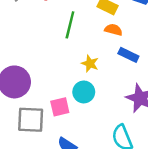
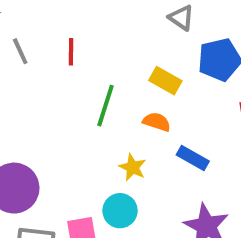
orange semicircle: (113, 30) -> (157, 122), moved

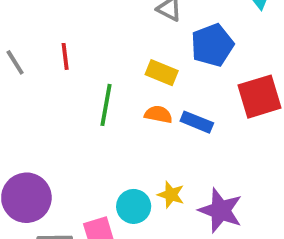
blue rectangle: (193, 158) -> (197, 122), moved
yellow star: (133, 167) -> (171, 195), moved

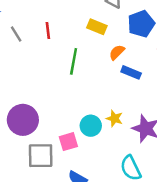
yellow rectangle: (162, 73) -> (97, 27), moved
orange semicircle: (158, 114) -> (117, 52), moved, turned -56

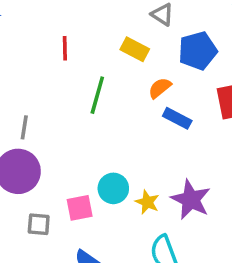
gray line: (16, 34) -> (24, 127), moved, turned 35
yellow star: (114, 118) -> (147, 202), moved
gray square: (41, 156) -> (39, 224), size x0.6

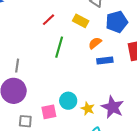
red line: (65, 48) -> (49, 20), moved, turned 48
blue rectangle: (177, 118) -> (105, 61), turned -35

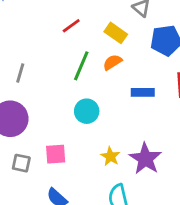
orange semicircle: (95, 43) -> (112, 62), moved
gray line: (17, 66) -> (20, 73), moved
cyan circle: (68, 101) -> (87, 111), moved

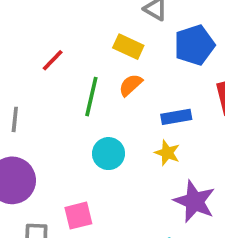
red line: (71, 26) -> (53, 60), moved
yellow star: (110, 156) -> (167, 153), moved

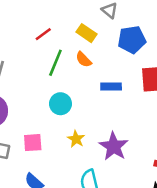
red line: (53, 60) -> (43, 34), moved
orange semicircle: (131, 85) -> (84, 59), turned -102
yellow star: (167, 153) -> (76, 139), moved

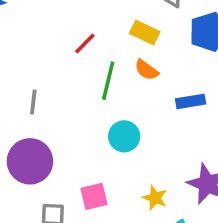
yellow star: (76, 139) -> (155, 198), moved

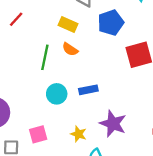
red line: (85, 44) -> (16, 19), moved
blue rectangle: (191, 101) -> (88, 90), moved

